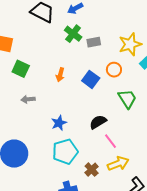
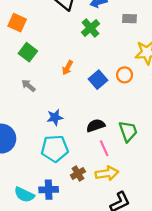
gray rectangle: (94, 42) -> (129, 19), moved
gray arrow: (28, 99) -> (28, 86), turned 32
green trapezoid: (127, 99) -> (128, 131), moved

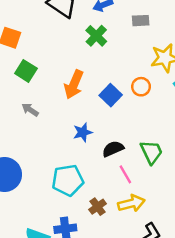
orange arrow: (68, 68) -> (74, 85), size x1.6
blue star: (55, 117) -> (83, 132), moved

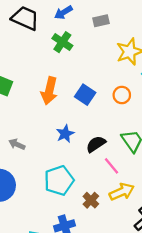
orange circle: (141, 87) -> (122, 95), moved
gray arrow: (30, 110) -> (17, 144), moved

